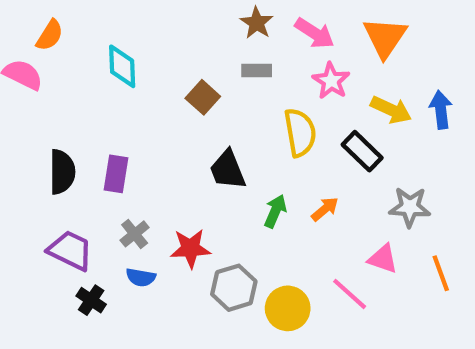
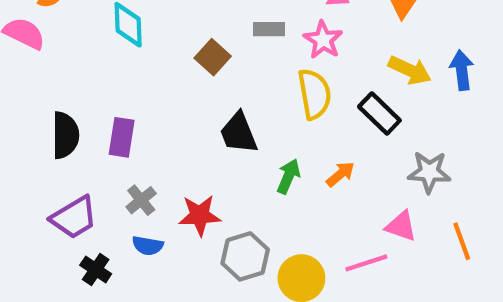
pink star: (331, 81) -> (323, 40), moved
purple trapezoid: (70, 250) -> (74, 217), turned 123
pink line: (350, 294) -> (366, 263), turned -60

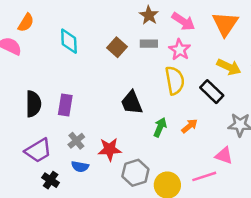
brown square: (213, 57) -> (117, 47), moved

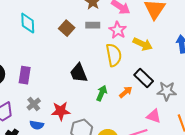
yellow arrow: (229, 67) -> (143, 44), moved
black rectangle: (212, 92) -> (144, 78), moved

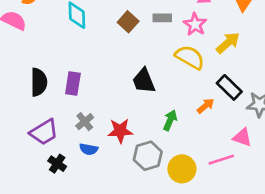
yellow arrow: (143, 44) -> (228, 43), turned -66
yellow semicircle: (114, 55) -> (190, 57), turned -50
green arrow: (102, 93) -> (170, 120), moved

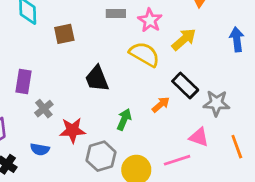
brown square: (128, 22) -> (64, 34), moved, turned 36
gray cross: (85, 122) -> (44, 109), moved

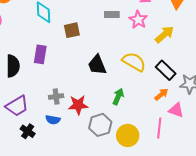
yellow semicircle: (144, 54) -> (134, 62), moved
purple rectangle: (24, 81) -> (40, 54), moved
orange arrow: (161, 105) -> (161, 94), moved
gray cross: (44, 109) -> (56, 97), moved, turned 32
pink line: (177, 160) -> (159, 128), turned -66

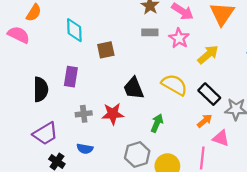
gray cross: (56, 97) -> (84, 114), moved
red star: (78, 105) -> (113, 114), moved

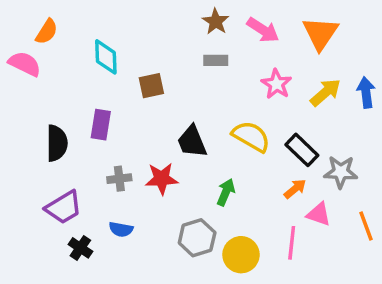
pink star: (179, 38) -> (276, 84), moved
yellow arrow: (208, 55) -> (325, 92), moved

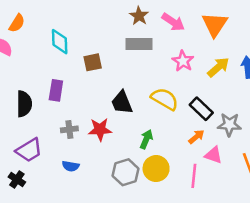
gray rectangle: (216, 60) -> (139, 44), size x1.5
black cross: (80, 248) -> (17, 180), moved
yellow circle: (241, 255) -> (156, 169), moved

